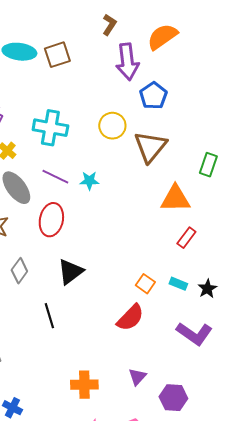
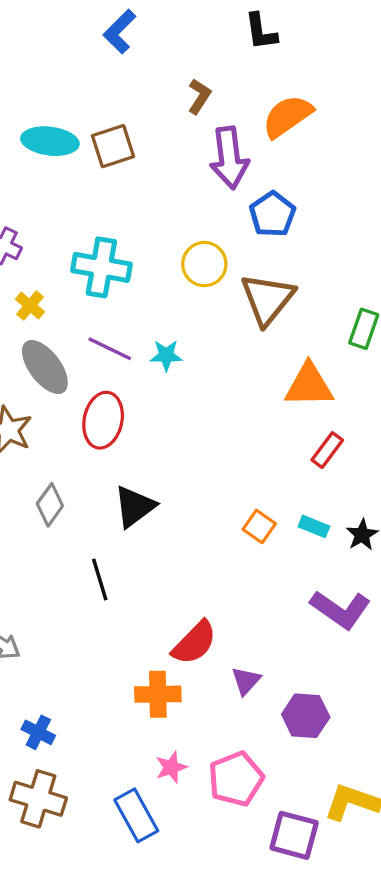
red semicircle: (130, 318) -> (194, 643), moved

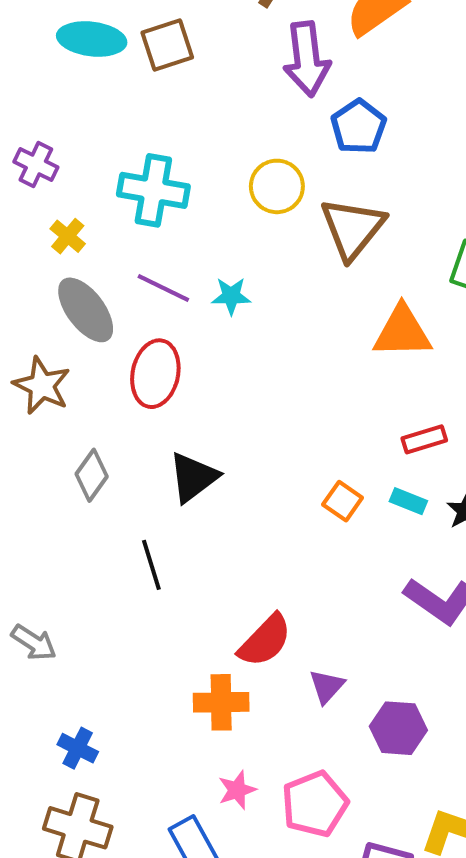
red rectangle: (327, 450) -> (424, 439), moved, turned 36

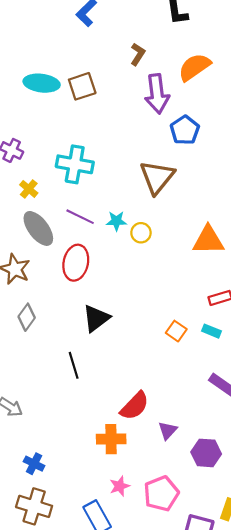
yellow circle: (277, 186) -> (141, 233), moved, size x0.7
brown triangle: (353, 228) -> (157, 177), moved
gray diamond: (92, 475) -> (27, 317), moved

